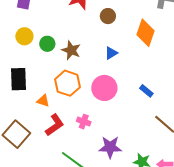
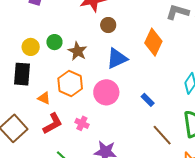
brown circle: (108, 16) -> (108, 25), moved
yellow circle: (24, 36) -> (31, 47), moved
blue triangle: (111, 53) -> (117, 58), size x1.6

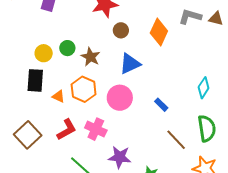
orange diamond: (153, 42) -> (159, 32), moved
orange triangle: (44, 98) -> (58, 96), moved
pink cross: (82, 123) -> (96, 129), size x1.5

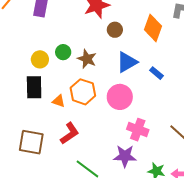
blue rectangle: (161, 105) -> (157, 73), moved
pink cross: (96, 129) -> (138, 130), moved
brown square: (28, 135) -> (31, 142), turned -32

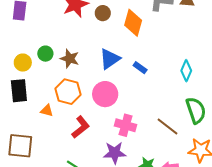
brown circle: (115, 30) -> (103, 13), moved
orange triangle: (59, 101) -> (47, 111), moved
red L-shape: (70, 133) -> (81, 127), moved

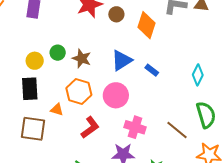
brown square: (20, 146) -> (33, 129), moved

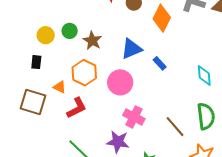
cyan diamond: (198, 75) -> (204, 76), turned -40
black rectangle: (30, 89) -> (36, 62), size x0.6
red L-shape: (90, 127) -> (77, 108), moved

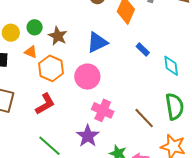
blue rectangle: (160, 63) -> (143, 50), moved
orange triangle: (60, 87) -> (31, 52), moved
purple star: (118, 142) -> (88, 136), turned 30

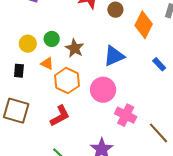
pink cross: (103, 110) -> (126, 115), moved

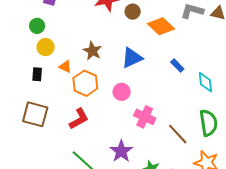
orange diamond: (144, 25) -> (161, 26), turned -72
green circle: (52, 39) -> (37, 26), moved
pink circle: (103, 90) -> (122, 92), size x0.7

